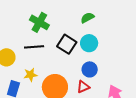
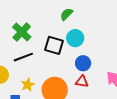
green cross: (39, 22) -> (22, 32), turned 30
red triangle: (83, 87) -> (82, 82), turned 48

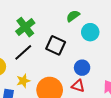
cyan circle: (75, 38) -> (90, 32), moved
black line: (23, 57) -> (23, 52), turned -30

